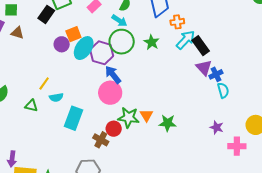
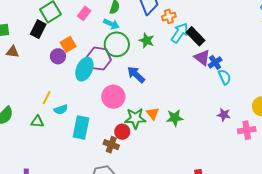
cyan ellipse: (84, 48) -> (84, 69), moved
blue arrow: (113, 75) -> (136, 75), moved

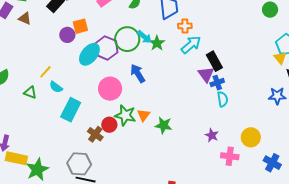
cyan arrow: (111, 24) -> (145, 37), moved
black rectangle: (196, 36) -> (214, 61), moved
cyan semicircle: (61, 110) -> (56, 87), turned 40

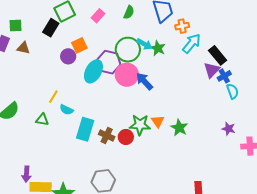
purple triangle: (206, 74) -> (212, 70), turned 30
pink circle: (110, 89) -> (127, 75), moved
green star: (164, 125) -> (179, 128), turned 30
brown cross: (95, 134) -> (107, 136), moved

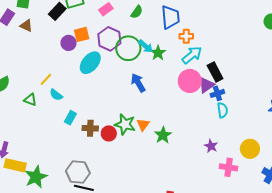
purple hexagon: (109, 62) -> (109, 39), moved
pink circle: (127, 75) -> (190, 81), moved
cyan rectangle: (85, 129) -> (70, 118), size x0.6
brown cross: (107, 136) -> (90, 128), turned -35

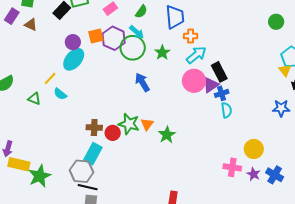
orange square: (82, 34) -> (96, 36), moved
cyan arrow: (146, 46) -> (137, 32), moved
cyan ellipse: (90, 63) -> (74, 59), moved
cyan rectangle: (70, 118) -> (93, 154), moved, size x1.5
purple star: (211, 146) -> (254, 174), moved

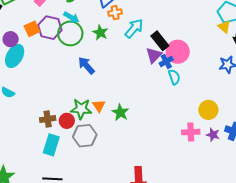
orange cross: (191, 36) -> (115, 13), moved
pink circle: (194, 81) -> (178, 52), moved
gray hexagon: (82, 171) -> (85, 136), moved

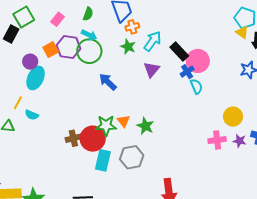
green star: (100, 33) -> (128, 47), moved
purple triangle: (154, 55) -> (152, 70), moved
red circle: (67, 121) -> (93, 139), size x1.6
gray hexagon: (85, 136) -> (132, 157), moved
cyan rectangle: (51, 145) -> (103, 160), moved

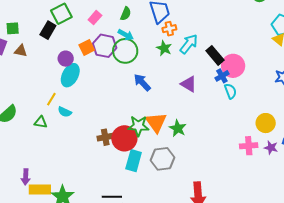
purple triangle: (152, 70) -> (189, 84), moved, turned -42
orange triangle: (124, 121) -> (156, 122), size x1.6

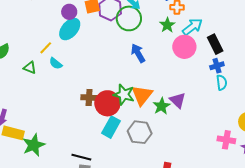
pink circle: (233, 66) -> (184, 47), moved
purple triangle: (189, 84) -> (178, 100), moved

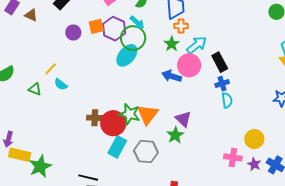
cyan ellipse: (70, 29) -> (127, 55), moved
blue arrow: (138, 53) -> (172, 76), moved, turned -42
green star: (162, 106) -> (175, 135), moved

